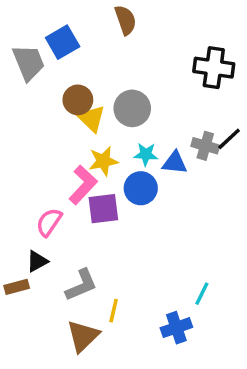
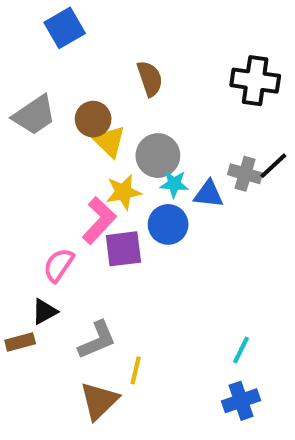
brown semicircle: (125, 20) -> (150, 79), moved
blue square: (63, 42) -> (65, 28), moved
gray trapezoid: (29, 63) -> (34, 115), moved, turned 78
gray circle: (132, 108) -> (158, 156), moved
blue cross: (176, 328) -> (241, 401), moved

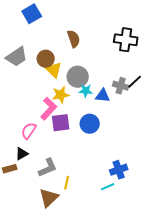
blue circle: (168, 224) -> (90, 124), moved
cyan line: (241, 350) -> (108, 187), moved, turned 40
blue cross: (241, 401) -> (119, 170), moved

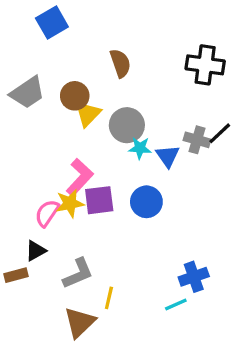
yellow triangle: (54, 70) -> (88, 114), turned 30
yellow star: (61, 95) -> (70, 203), moved
blue triangle: (103, 96) -> (168, 156), turned 49

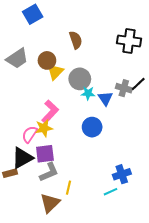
purple square: (99, 200) -> (45, 154), moved
black triangle: (36, 251) -> (22, 158), size x1.6

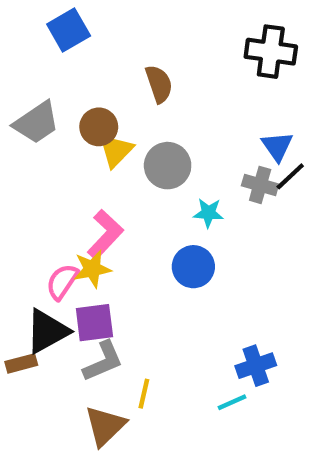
black cross: (129, 41) -> (271, 52), moved
cyan star: (88, 93) -> (208, 213), moved
blue triangle: (105, 98) -> (277, 146), moved

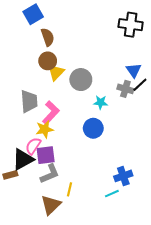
brown semicircle: (159, 84) -> (48, 37), moved
gray trapezoid: (36, 123) -> (29, 101), moved, turned -60
pink semicircle: (62, 282) -> (33, 146), moved

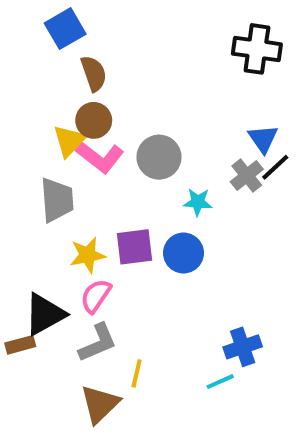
yellow triangle: (56, 72) -> (69, 141), moved
gray cross: (125, 89) -> (247, 175), turned 35
pink L-shape: (51, 113) -> (100, 157), moved, turned 85
pink semicircle: (33, 146) -> (96, 296), moved
purple square: (46, 155) -> (135, 247), moved

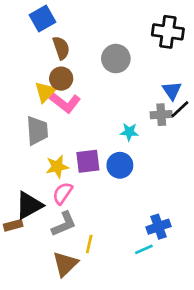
gray circle: (159, 157) -> (116, 59), moved
gray cross: (247, 175) -> (161, 115), turned 35

